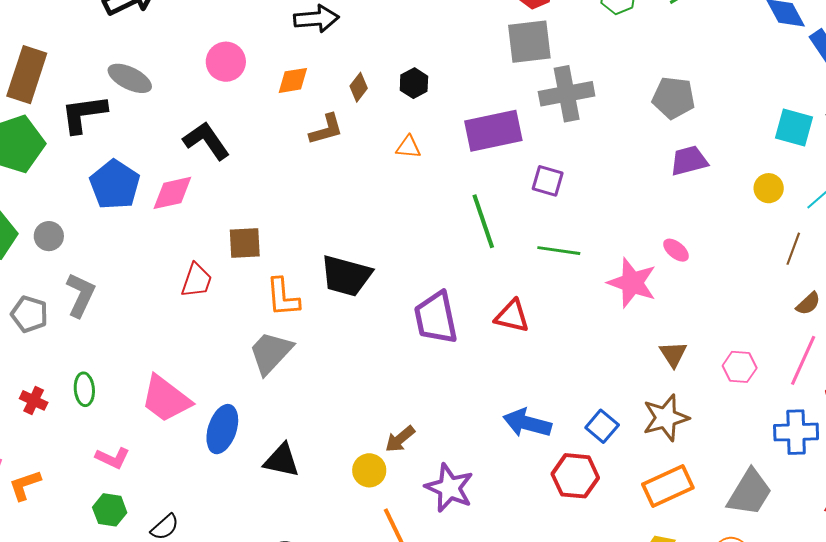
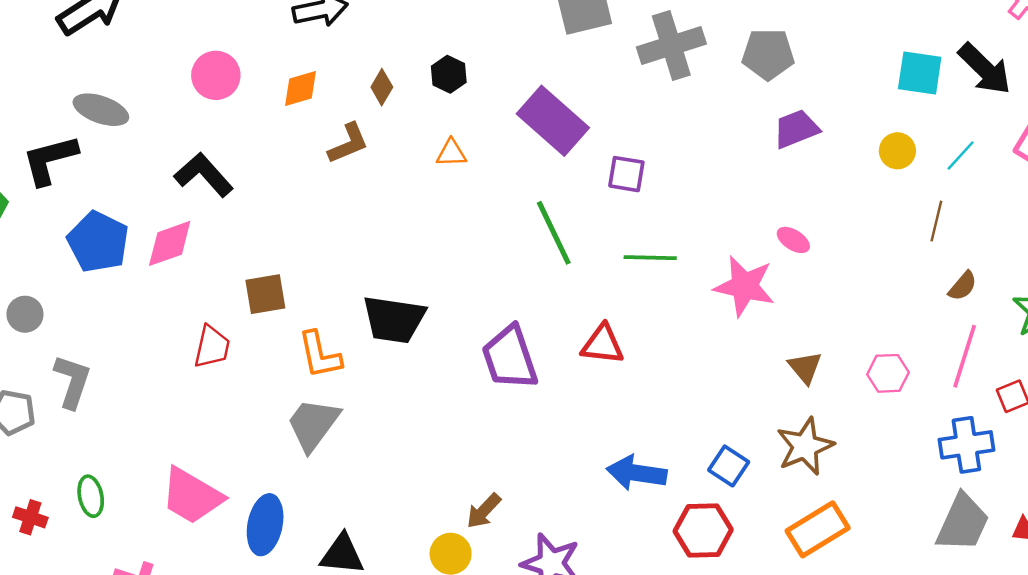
gray cross: (567, 94) -> (671, 45), moved
purple rectangle: (493, 131) -> (553, 121), turned 60
gray trapezoid: (750, 493) -> (963, 523), moved

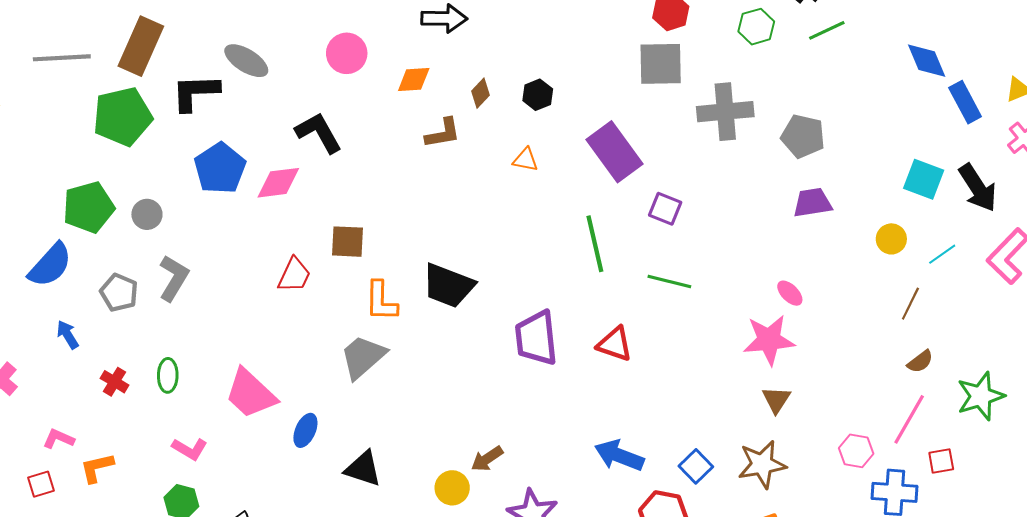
pink star: (744, 286) -> (769, 340), moved, turned -30
pink hexagon: (888, 373) -> (856, 451), moved
blue ellipse: (265, 525) -> (305, 430), size x0.7

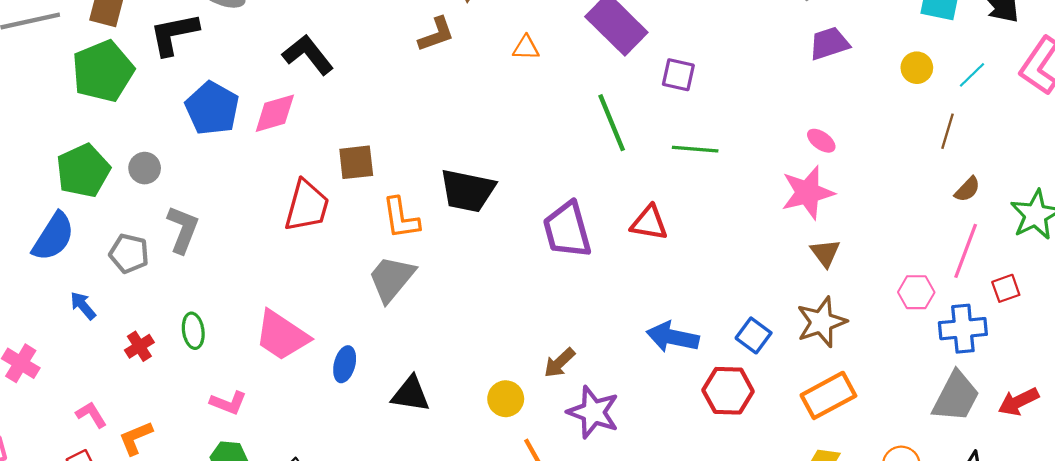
red trapezoid: (294, 275) -> (307, 206), size x1.4
red cross: (115, 382) -> (139, 346), turned 36
pink L-shape: (59, 439) -> (91, 415), turned 44
brown arrow: (487, 459) -> (559, 363), moved

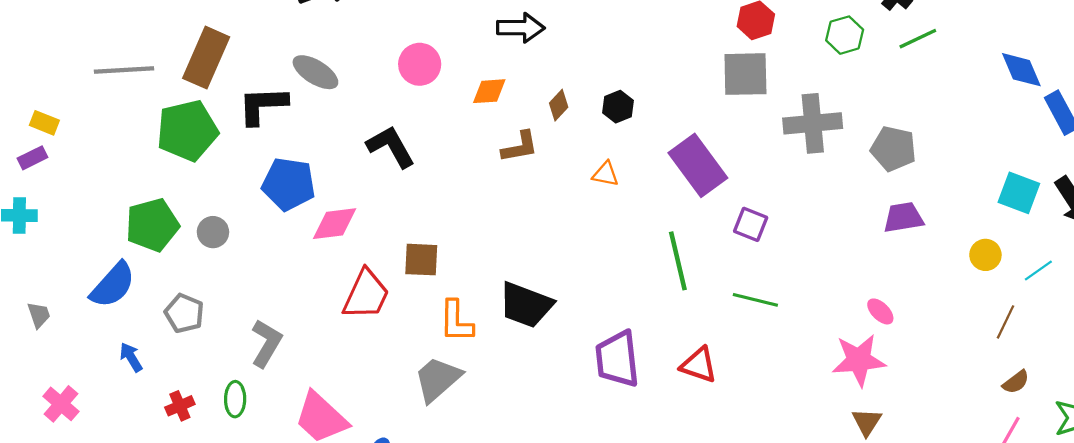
blue pentagon: (212, 108) -> (289, 184), turned -30
pink diamond: (275, 113) -> (335, 224), moved
gray L-shape: (183, 229) -> (266, 343), moved

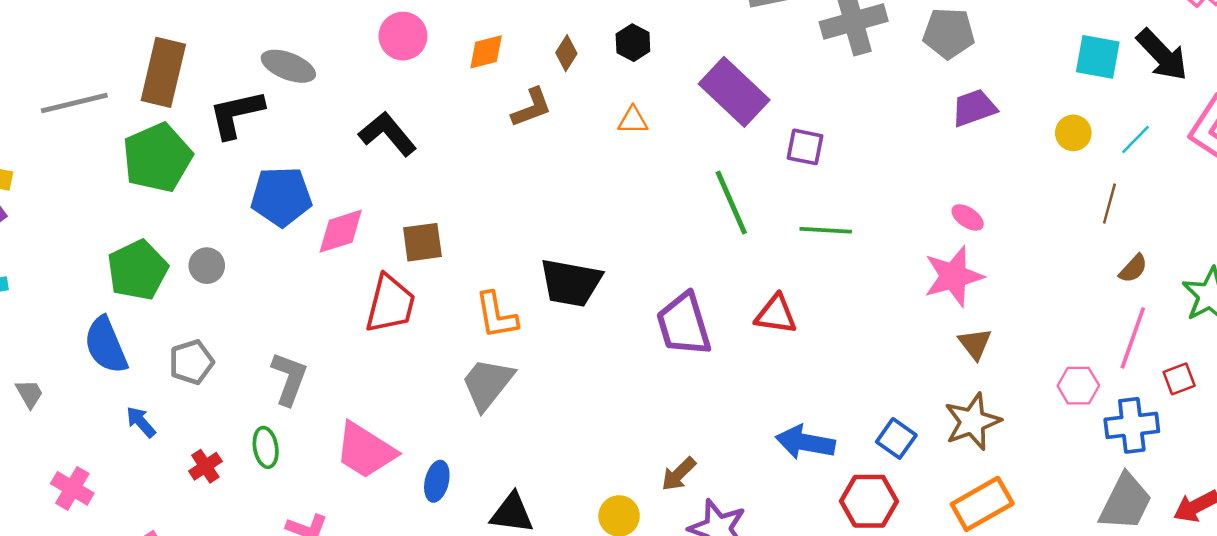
brown square: (421, 260) -> (422, 242), moved
blue semicircle: (113, 285) -> (106, 345), turned 126
gray pentagon: (184, 313) -> (191, 362), turned -30

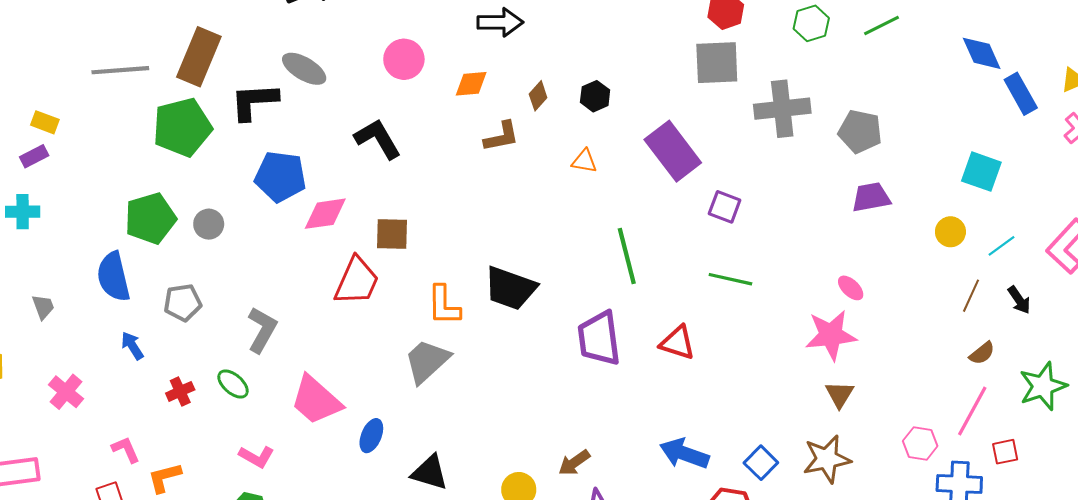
black arrow: (1162, 55) -> (1019, 300), moved, size x0.6
green line: (731, 203) -> (627, 256), moved
green ellipse: (266, 447) -> (233, 384), turned -48

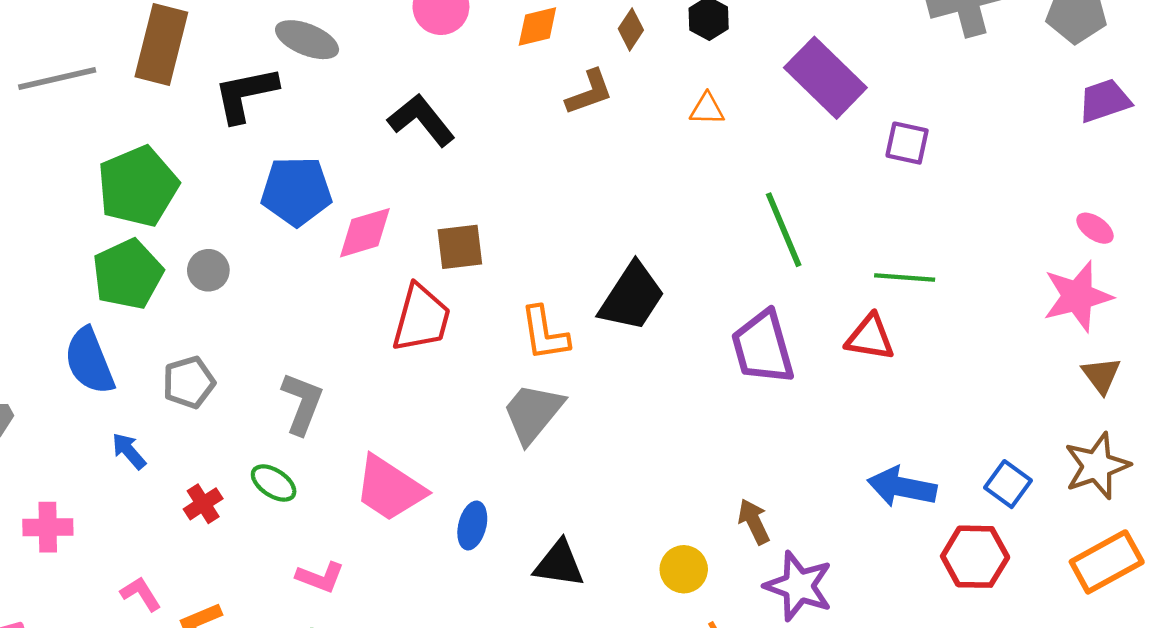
green pentagon: (182, 127) -> (138, 186), moved
green line: (730, 279) -> (905, 278), moved
black trapezoid: (510, 288) -> (632, 297), turned -68
pink cross: (66, 392) -> (48, 527), turned -32
brown arrow: (574, 463) -> (754, 522), turned 108

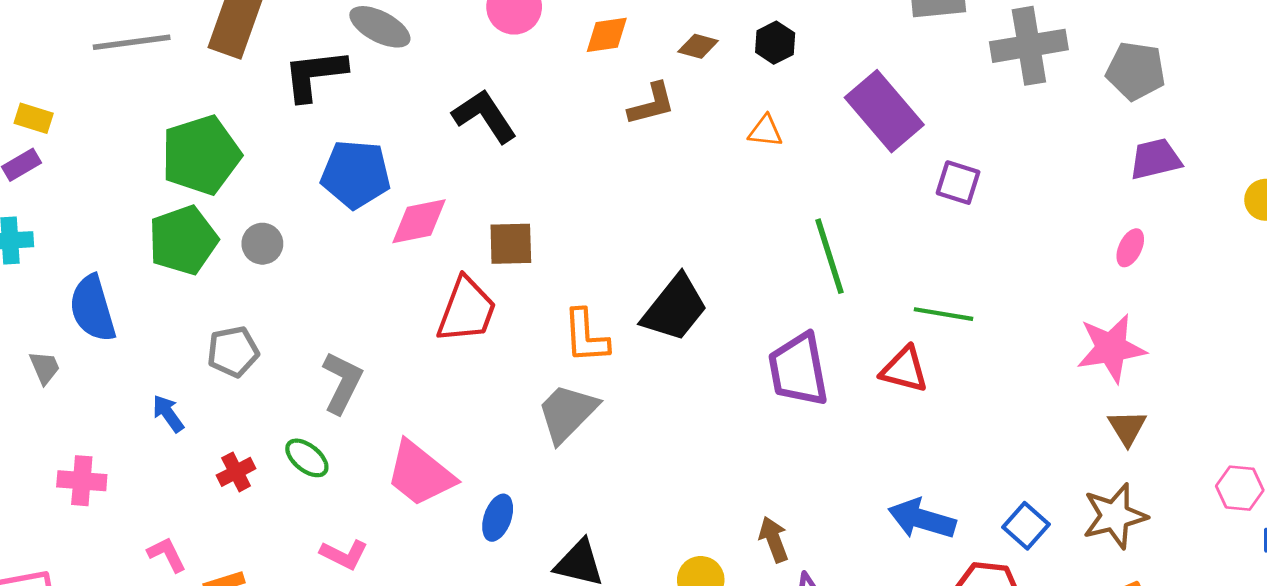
brown diamond: (631, 29) -> (698, 46), turned 66
pink ellipse: (1095, 228) -> (1130, 248), moved, turned 75
blue semicircle: (89, 361) -> (93, 308), moved

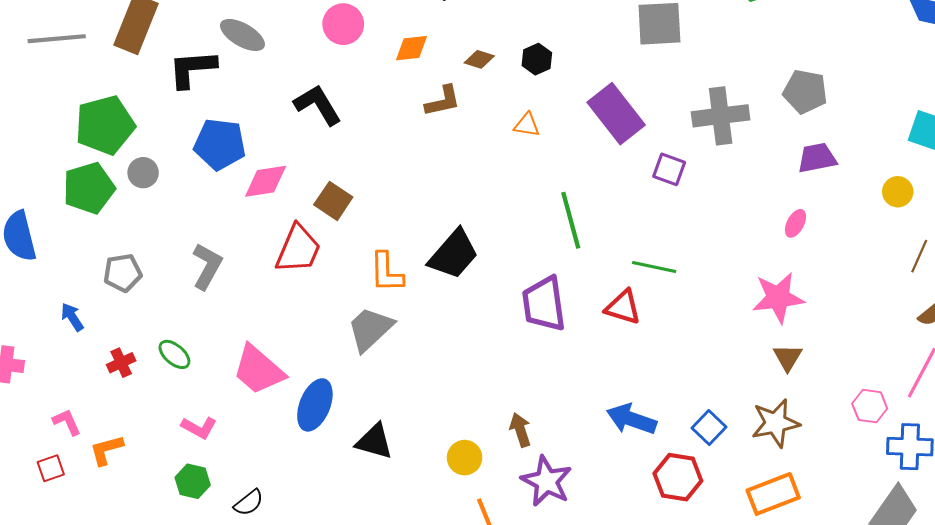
gray cross: (1029, 46) -> (721, 116), moved
gray circle: (262, 244) -> (143, 173), moved
brown square: (511, 244) -> (333, 201), turned 33
gray L-shape: (342, 383) -> (207, 266), moved
blue ellipse: (498, 518) -> (315, 405), size x1.5

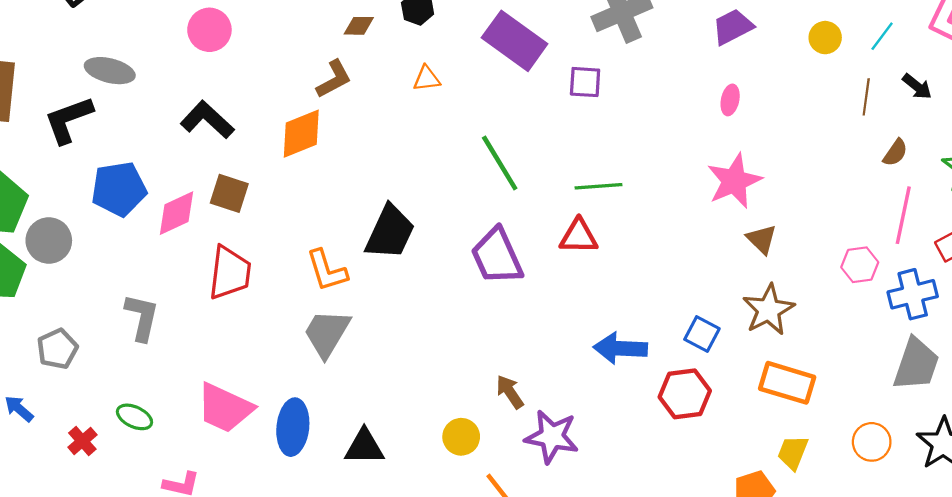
orange diamond: (412, 48) -> (301, 134), moved, size x1.4
gray circle: (143, 173) -> (49, 241), size x1.4
brown square: (333, 201) -> (229, 193), moved
orange rectangle: (773, 494) -> (787, 383), turned 54

